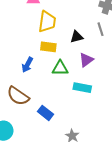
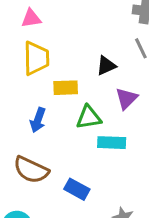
yellow trapezoid: (47, 22) -> (36, 58), moved
cyan rectangle: (82, 88) -> (112, 143), moved

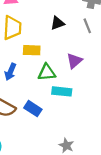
black triangle: (106, 66) -> (57, 23), moved
blue rectangle: (77, 189) -> (33, 109), moved

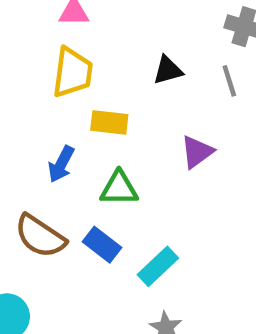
green triangle: (47, 72) -> (119, 188), moved
cyan rectangle: (62, 91) -> (158, 266), moved, turned -54

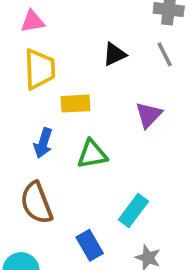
brown semicircle: (40, 236) -> (36, 203), turned 45
blue rectangle: (102, 245) -> (90, 245), moved, turned 32

